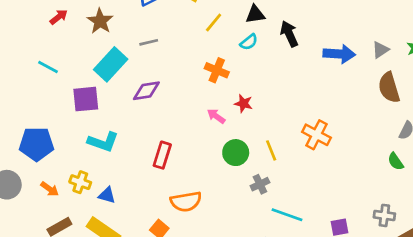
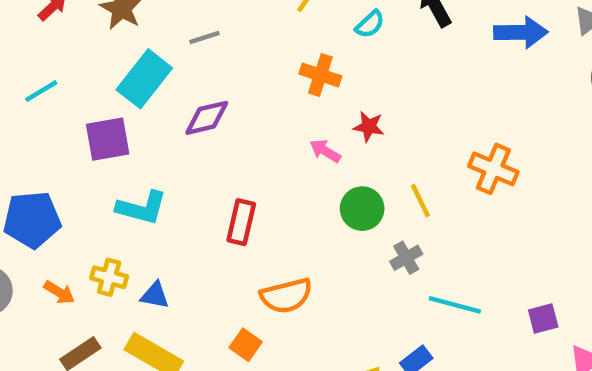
cyan line: (48, 67) -> (41, 91), turned -55

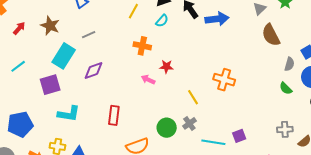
blue arrow: (521, 32) -> (217, 19), moved
green circle: (362, 209) -> (167, 128), moved
purple square: (543, 319) -> (239, 136), moved

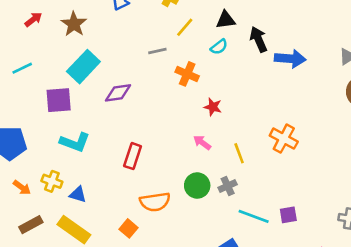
gray line: (89, 35) -> (157, 51), moved
pink arrow: (148, 80) -> (202, 142), moved

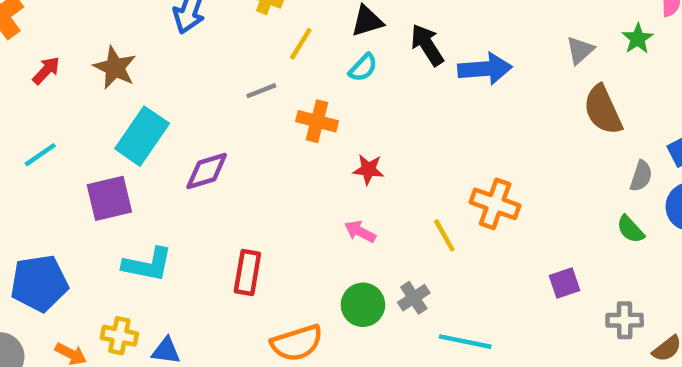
yellow line: (239, 153) -> (444, 235), moved
purple square: (288, 215) -> (564, 283), moved

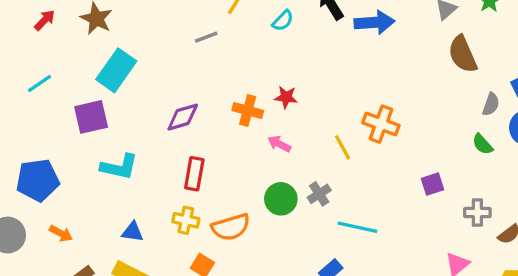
orange cross: (317, 121) -> (248, 110), moved
purple diamond: (207, 171) -> (183, 117), moved
yellow cross: (119, 336) -> (186, 220), moved

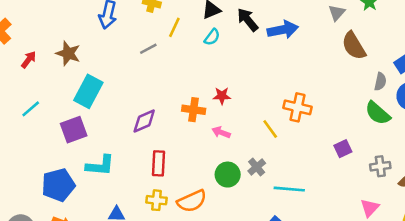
gray line: (206, 37) -> (148, 49), moved
green semicircle: (483, 144) -> (378, 113), size x1.5
blue pentagon: (38, 180) -> (58, 185), moved

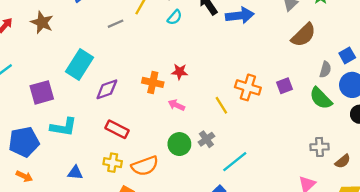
brown semicircle: (354, 46) -> (304, 35), turned -108
cyan rectangle: (88, 91) -> (80, 65), moved
purple square: (343, 149) -> (285, 86), moved
red rectangle: (159, 163) -> (117, 129), turned -70
cyan line: (289, 189) -> (235, 162), turned -48

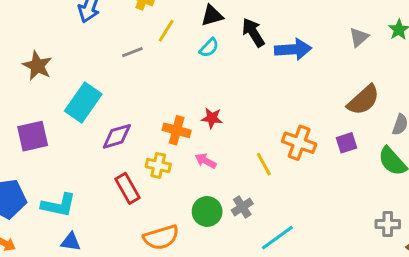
brown star: (42, 22) -> (37, 66), moved
brown semicircle: (304, 35) -> (363, 100), moved
cyan L-shape: (64, 127) -> (59, 205), moved
red rectangle: (117, 129) -> (128, 188), turned 30
yellow cross: (113, 163) -> (158, 165), moved

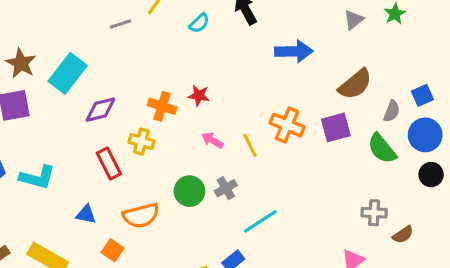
blue arrow: (293, 49) -> (294, 51), moved
brown star: (37, 66) -> (21, 63), moved
purple square: (347, 143) -> (336, 127), size x1.4
pink arrow: (206, 161) -> (212, 140), moved
blue triangle: (71, 242) -> (86, 214), moved

